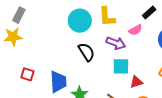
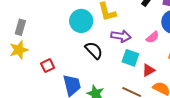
pink semicircle: (135, 30) -> (152, 37), moved
cyan square: (121, 66) -> (130, 58), turned 30
red square: (27, 74) -> (48, 66), moved, turned -32

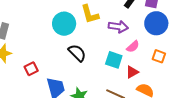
purple arrow: (121, 36) -> (118, 27), moved
pink semicircle: (152, 37) -> (133, 46), moved

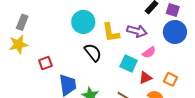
yellow L-shape: (90, 14) -> (111, 32), moved
orange square: (159, 56) -> (170, 79), moved

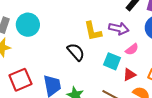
cyan circle: (83, 22) -> (28, 25), moved
red square: (45, 63) -> (20, 80), moved, size x1.6

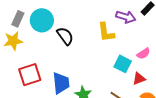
purple arrow: (119, 28) -> (126, 17), moved
black semicircle: (76, 52) -> (65, 36), moved

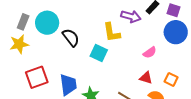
cyan square: (123, 64) -> (99, 53), moved
red triangle: (139, 79) -> (146, 78), turned 40

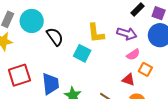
purple arrow: (131, 16) -> (127, 34), moved
orange square: (171, 79) -> (145, 69), moved

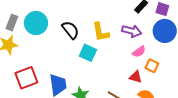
black semicircle: (55, 37) -> (70, 30), moved

